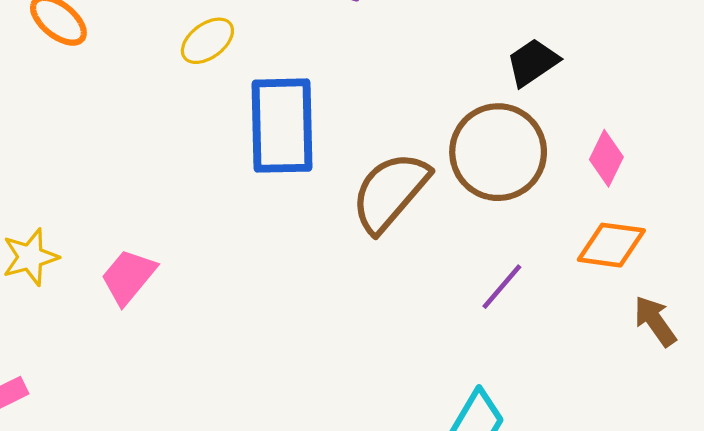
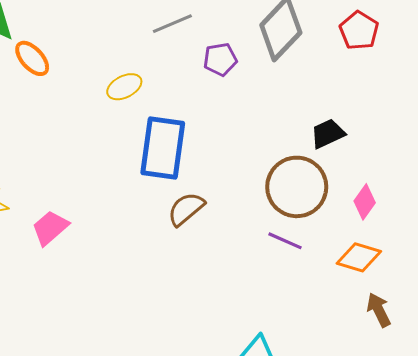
brown semicircle: (390, 192) -> (186, 209), moved, size x0.7
purple line: (502, 287) -> (285, 241), moved, turned 64

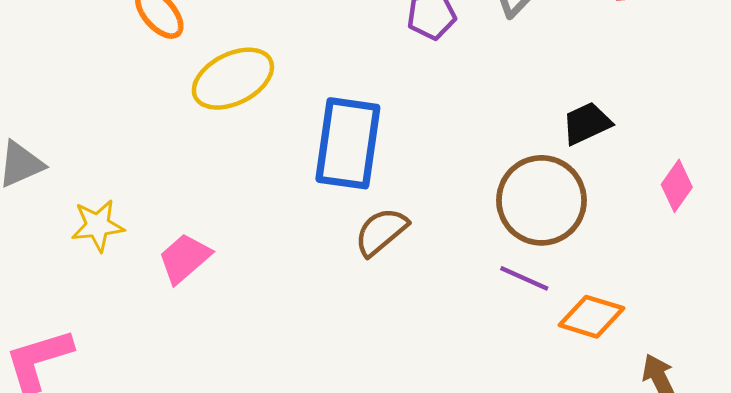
yellow ellipse: (124, 87) -> (233, 79), moved, size x1.6
pink diamond: (365, 202) -> (677, 186), moved
orange diamond: (359, 257) -> (591, 317), moved

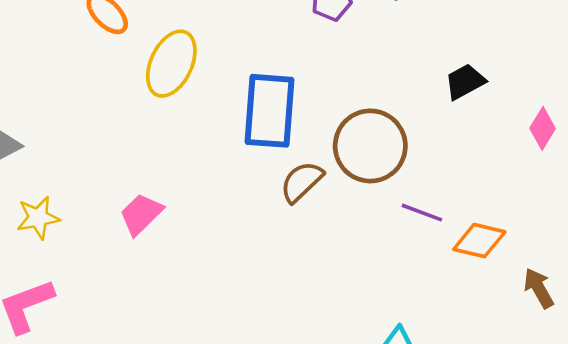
yellow ellipse: (233, 79) -> (171, 64), turned -34
brown circle: (541, 200) -> (370, 146), moved
yellow star: (98, 226) -> (38, 218), moved

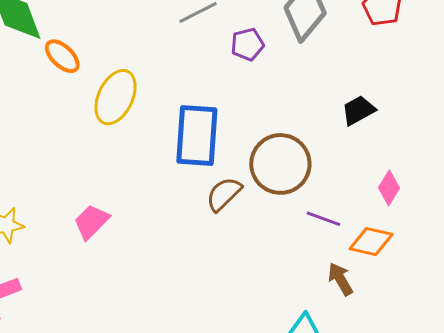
pink diamond: (543, 128) -> (389, 188), moved
brown arrow: (539, 288) -> (340, 279), moved

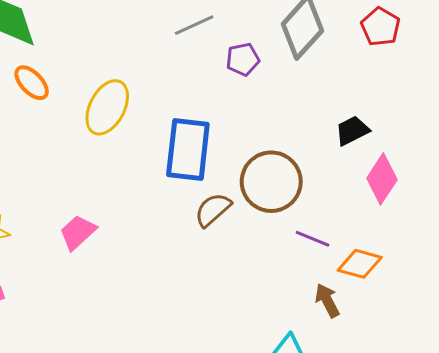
orange ellipse: (62, 56) -> (32, 83), moved
pink diamond: (389, 188) -> (382, 179), moved, size x1.4

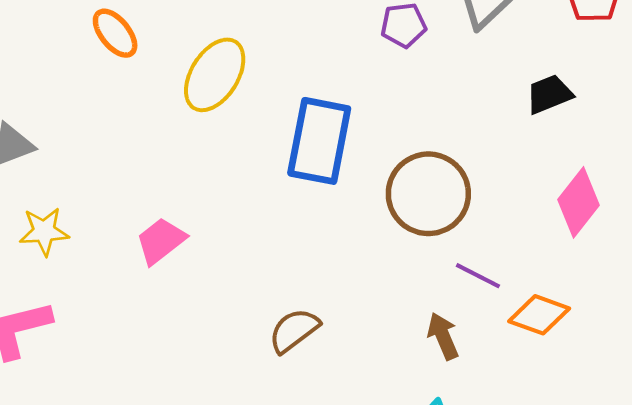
black trapezoid: (352, 131) -> (549, 94), moved
brown semicircle: (213, 210) -> (294, 330), moved
brown arrow: (327, 300) -> (443, 336), moved

